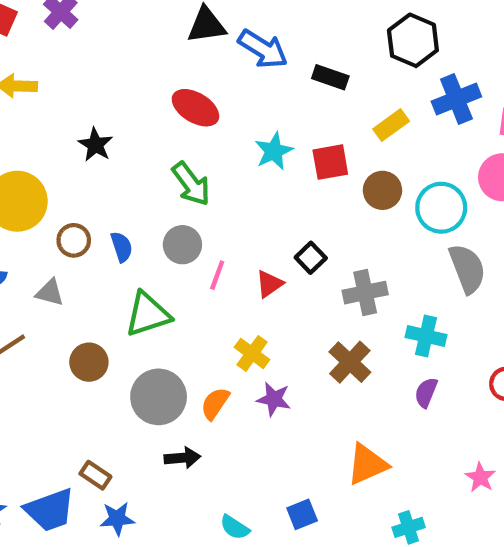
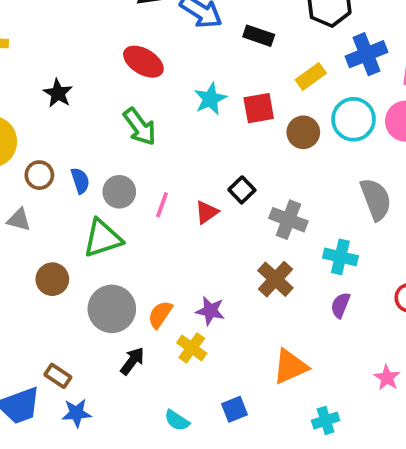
cyan circle: (441, 208) -> (353, 119), moved
gray circle: (182, 245) -> (119, 192), moved
gray cross: (365, 293) -> (288, 220), turned 33
yellow cross: (252, 353) -> (192, 348), moved
black arrow: (182, 458) -> (132, 361), turned -48

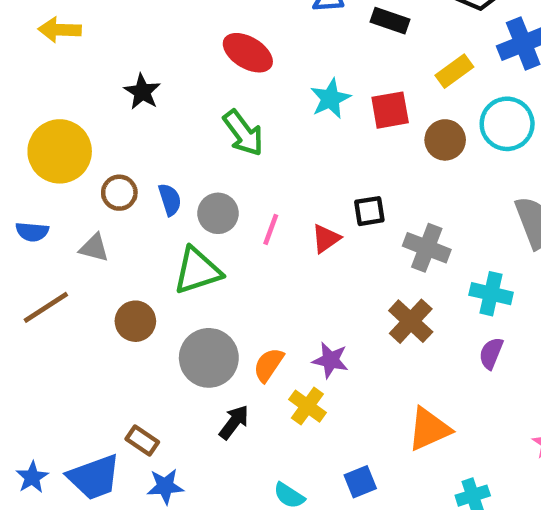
black square: (242, 190) -> (369, 211), turned 35

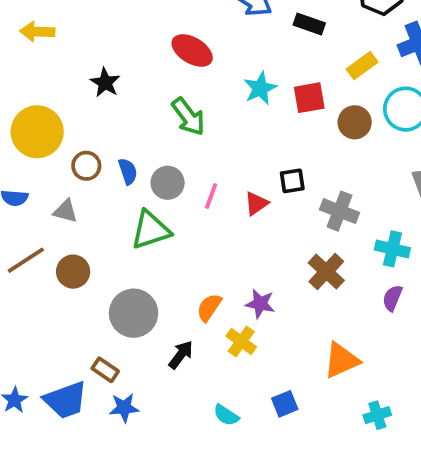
brown circle: (135, 321) -> (73, 272), moved
gray circle: (209, 358) -> (134, 313), moved

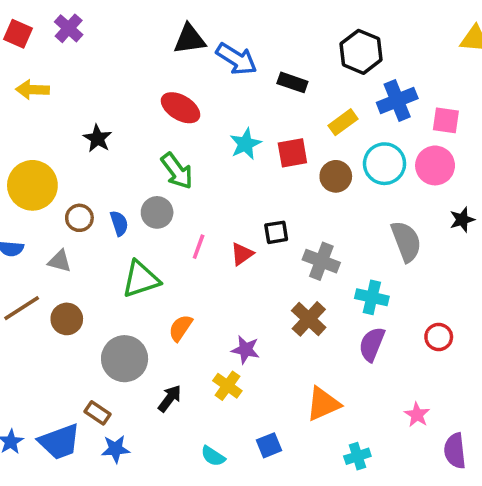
gray circle: (168, 183) -> (157, 212), moved
purple semicircle: (392, 298) -> (372, 344), size x1.4
orange semicircle: (209, 307) -> (181, 328), moved

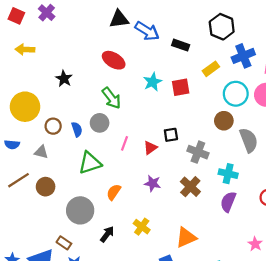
brown circle: (336, 176) -> (224, 121), moved
purple star: (245, 350) -> (153, 183), moved
orange triangle: (323, 404) -> (186, 237), moved

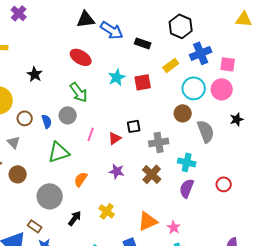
gray triangle: (41, 152) -> (14, 142), turned 32
gray cross: (198, 152) -> (159, 142), turned -30
pink star: (255, 244) -> (174, 227), moved

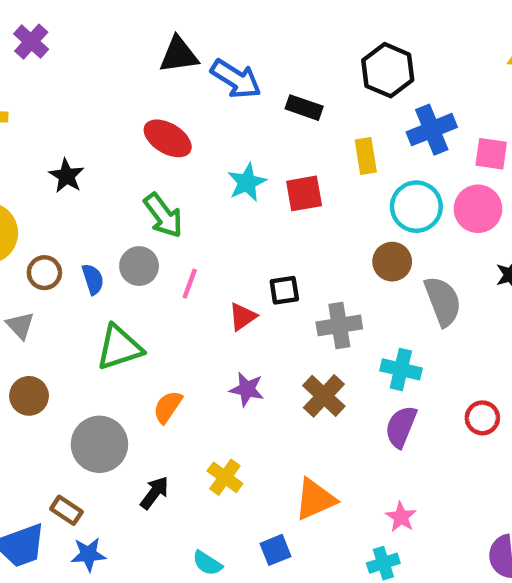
yellow rectangle: (171, 65) -> (366, 156), turned -63
pink line: (91, 134) -> (190, 284), moved
pink star: (174, 227) -> (401, 517), moved

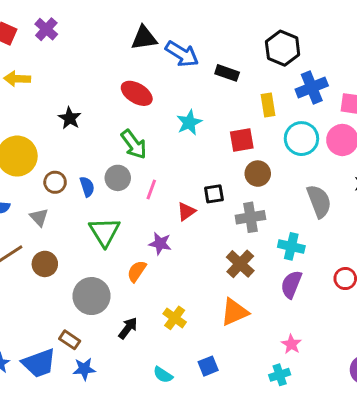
red square: (304, 193) -> (242, 140), moved
brown circle: (392, 262) -> (258, 174), moved
green triangle: (119, 347) -> (105, 232), turned -44
purple star: (247, 389) -> (160, 244), moved
orange triangle: (315, 499) -> (234, 312), moved

